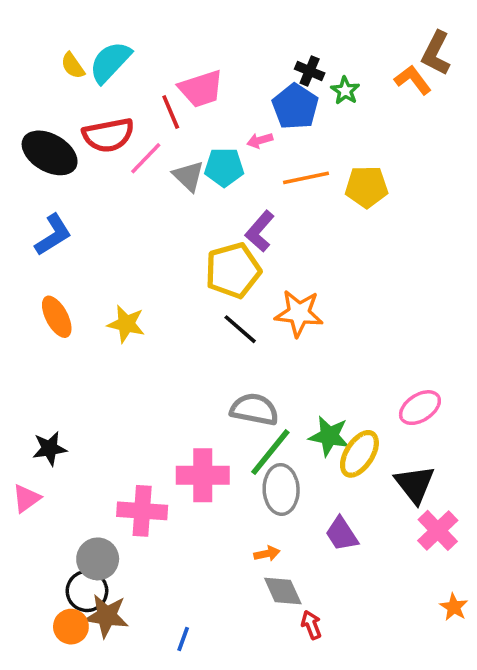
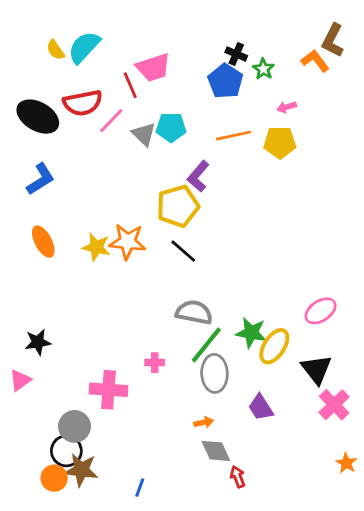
pink arrow: (260, 140) -> (287, 107), moved
orange star: (299, 313) -> (128, 242), moved
pink cross: (203, 475) -> (155, 363), size x0.5

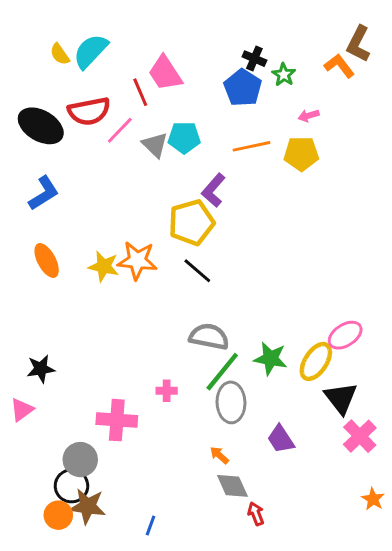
pink trapezoid: (153, 68) -> (165, 73), turned 75
yellow ellipse: (274, 346) -> (316, 361), moved
orange arrow: (204, 422) -> (219, 455), turned -126

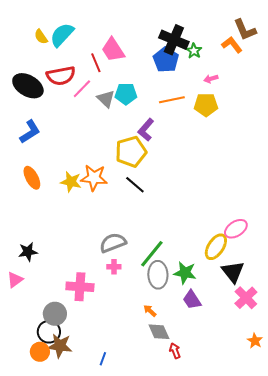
brown L-shape: (358, 44) -> (245, 30), turned -50
black cross: (254, 59) -> (174, 40), size x1.8
gray semicircle: (209, 337) -> (113, 243), moved, turned -32
green star: (271, 359) -> (185, 273), moved

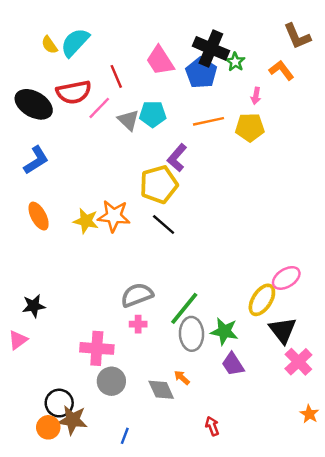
orange L-shape: (232, 45) -> (281, 70), moved
pink trapezoid: (113, 50) -> (160, 61), moved
pink arrow: (211, 79) -> (256, 96), turned -64
gray circle: (55, 314) -> (111, 381), moved
gray diamond: (159, 332) -> (161, 390), moved

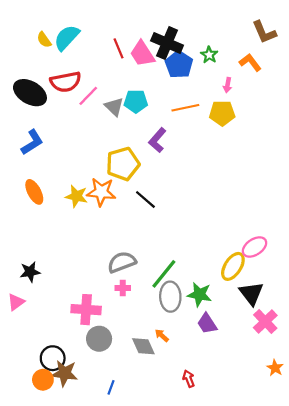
black cross: (211, 48) -> (167, 43), moved
red line: (116, 76) -> (118, 48), moved
yellow pentagon: (159, 184) -> (123, 164), moved

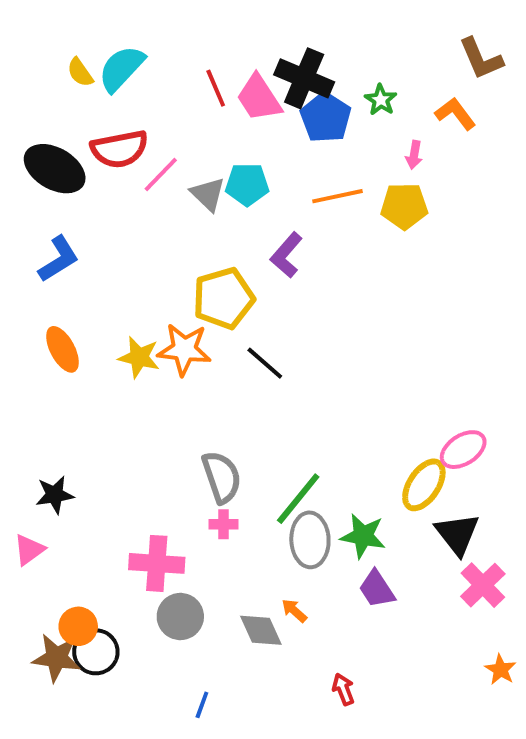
gray semicircle: (122, 262) -> (222, 477), turned 92
brown star: (65, 373) -> (57, 658), moved
orange circle: (43, 380) -> (78, 626), moved

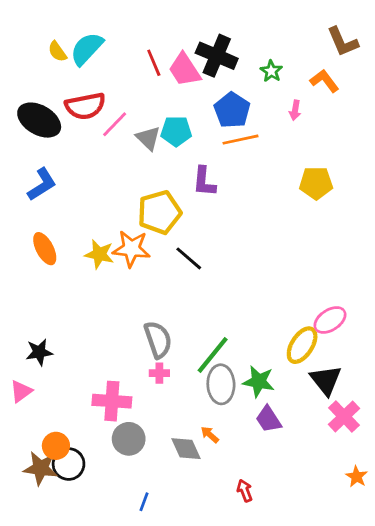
blue pentagon: (326, 118) -> (232, 110), moved
yellow pentagon: (404, 206) -> (316, 183), moved
purple L-shape: (286, 255) -> (204, 182), turned -36

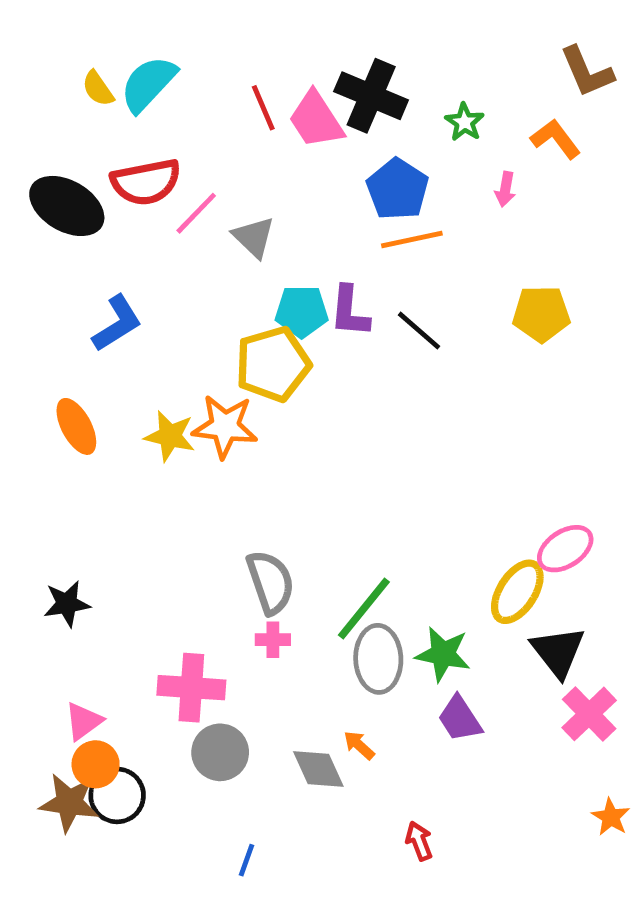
cyan pentagon: (176, 131) -> (302, 311), moved
blue L-shape: (42, 184) -> (117, 323), moved
black line: (189, 258) -> (419, 331), moved
pink triangle: (21, 391) -> (84, 721), moved

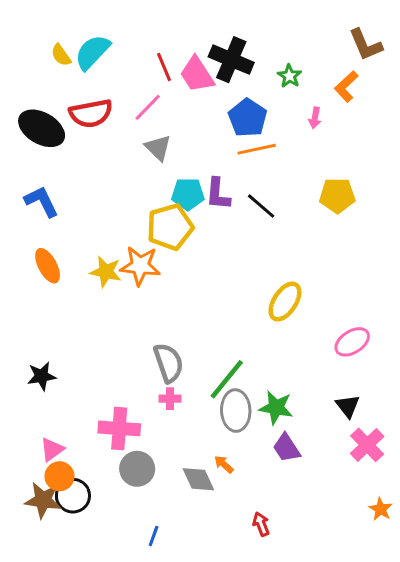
orange L-shape: (556, 139) -> (346, 86), turned -96
pink line: (196, 213) -> (148, 107), moved
blue L-shape: (117, 323) -> (42, 201), moved, turned -84
yellow ellipse: (517, 592) -> (285, 302), moved
black triangle: (558, 652) -> (348, 406), size x0.7

